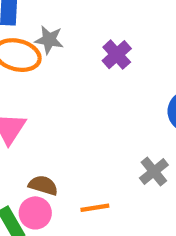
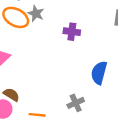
purple cross: (117, 55) -> (72, 32), turned 35

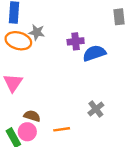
blue semicircle: (99, 73) -> (94, 53), moved, turned 70

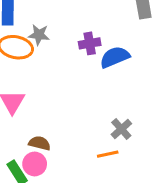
orange line: (62, 129) -> (108, 154), moved

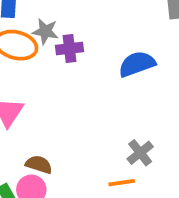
purple cross: (90, 43) -> (69, 48), moved

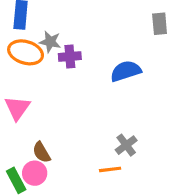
brown semicircle: (39, 165) -> (41, 152), turned -140

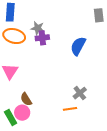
gray star: (50, 42) -> (38, 28), moved
blue semicircle: (126, 71) -> (78, 46), turned -42

